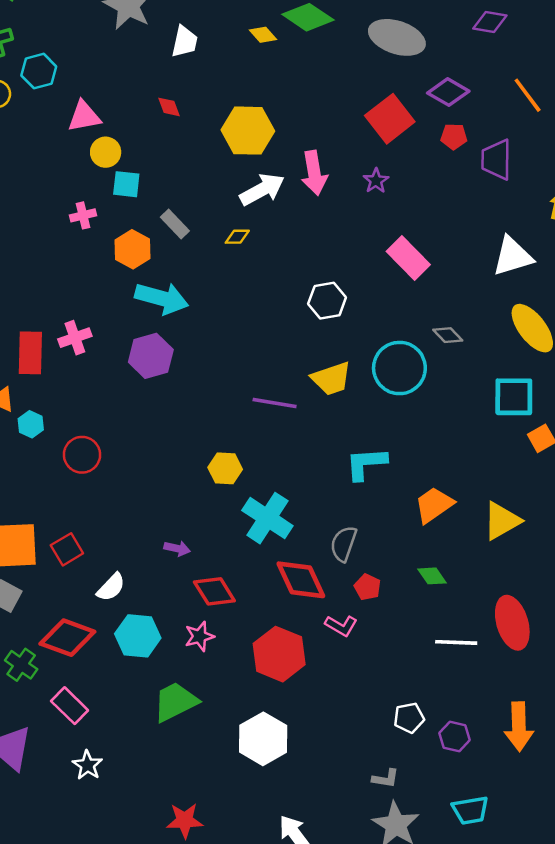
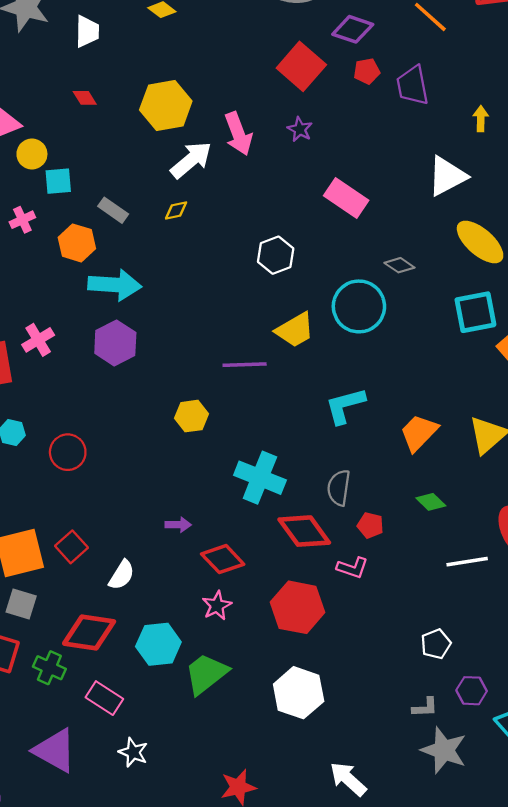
yellow hexagon: (225, 468) -> (192, 416), moved
cyan hexagon: (138, 636) -> (158, 644), moved
purple hexagon: (455, 736) -> (472, 691), moved

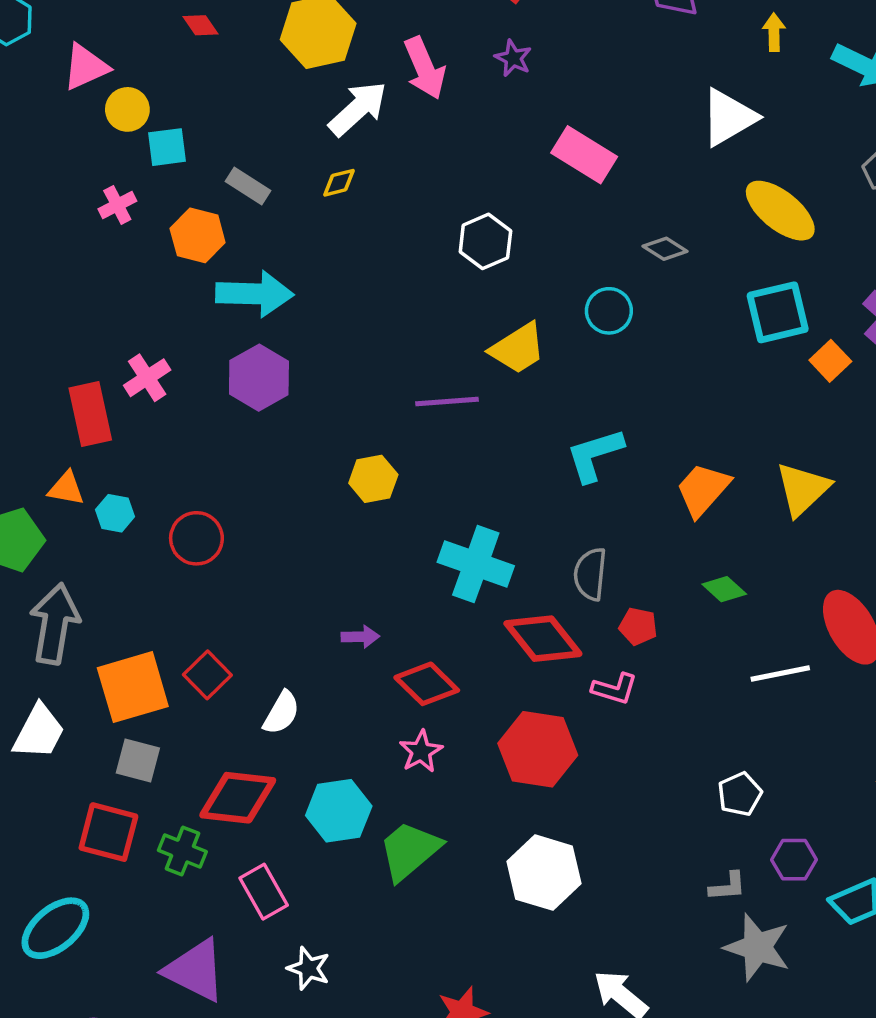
cyan circle: (359, 306) -> (609, 311), size x0.6
pink rectangle: (104, 698) -> (264, 892), turned 30

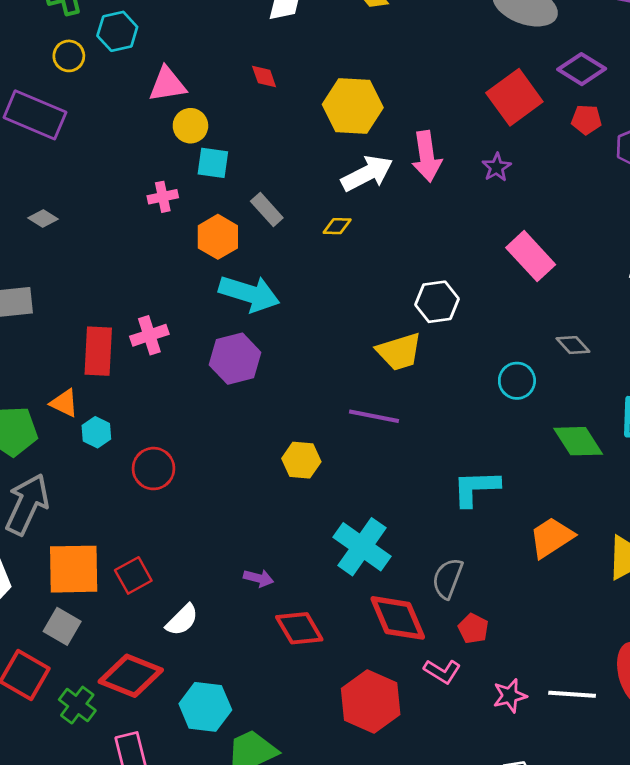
yellow trapezoid: (518, 348) -> (399, 352), moved
green diamond: (724, 589) -> (578, 441), moved, size x1.5
pink star: (421, 751) -> (510, 696), moved

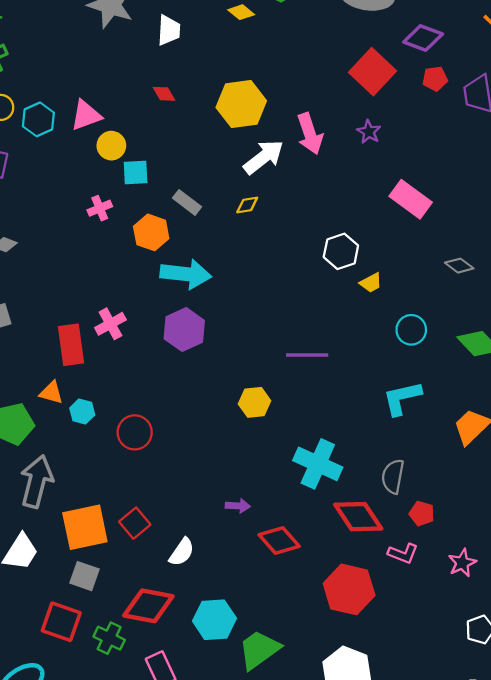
cyan hexagon: (117, 31) -> (38, 119), moved
yellow trapezoid: (399, 352) -> (371, 283), moved, size x0.6
cyan circle: (517, 381) -> (411, 330), moved

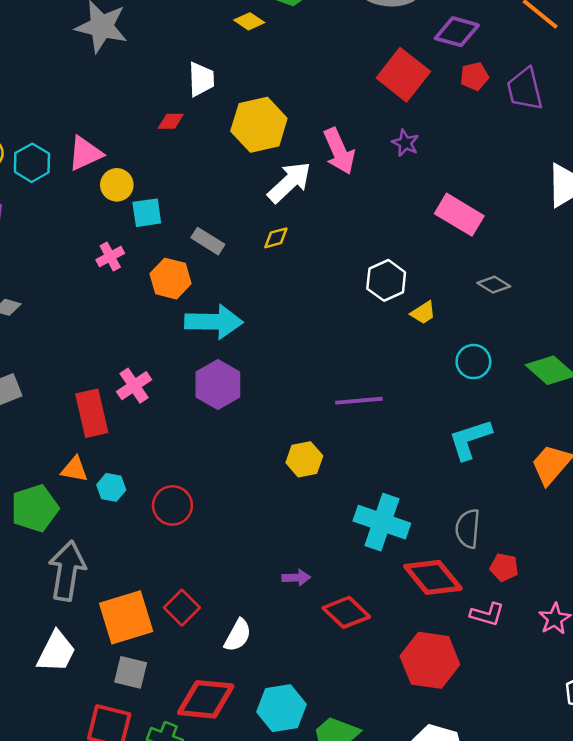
white trapezoid: (169, 30) -> (201, 79), moved
red diamond: (164, 94) -> (171, 121), turned -55
gray diamond: (459, 266) -> (494, 285), moved

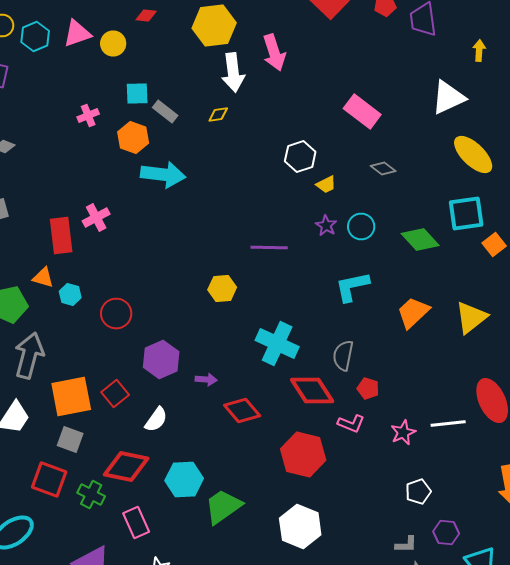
purple star: (405, 143) -> (326, 226), moved
white arrow: (289, 182) -> (233, 72), turned 120
yellow circle: (117, 185) -> (113, 44), moved
cyan square: (147, 213) -> (137, 94), moved
purple hexagon: (218, 385) -> (161, 360), moved

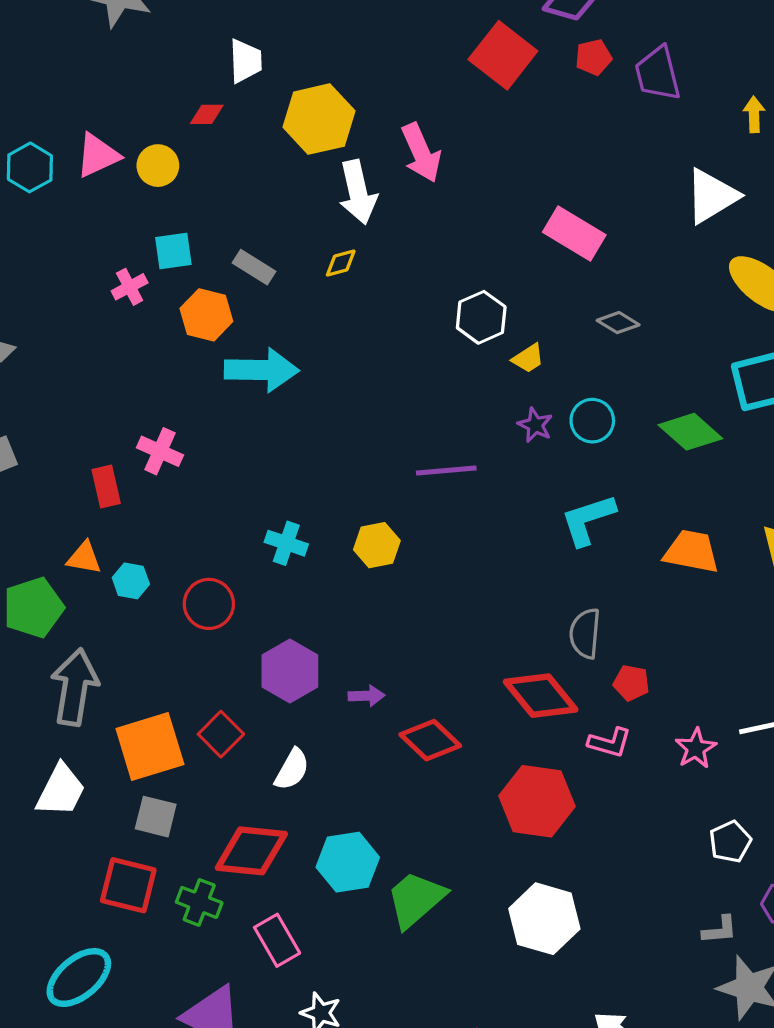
cyan square: (137, 94) -> (173, 251), moved
pink cross: (96, 218) -> (160, 451), turned -32
red rectangle: (61, 236) -> (106, 487), size x0.7
orange trapezoid: (413, 312) -> (691, 552), turned 60
cyan cross: (277, 344) -> (286, 543), moved, size x0.6

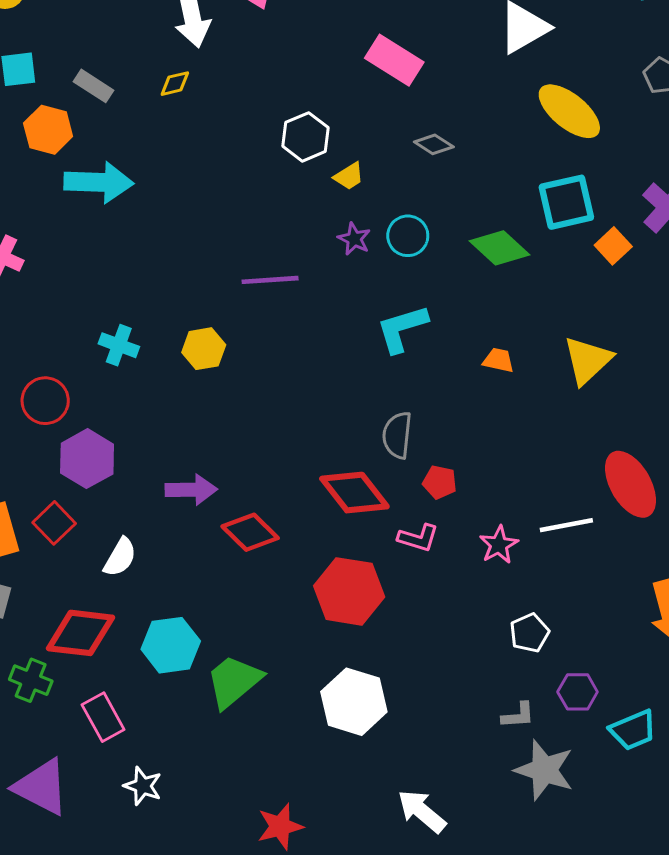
orange trapezoid: (691, 552) -> (498, 360), size x0.6
purple hexagon: (290, 671) -> (87, 459), moved
purple arrow: (366, 696) -> (191, 490), size x1.5

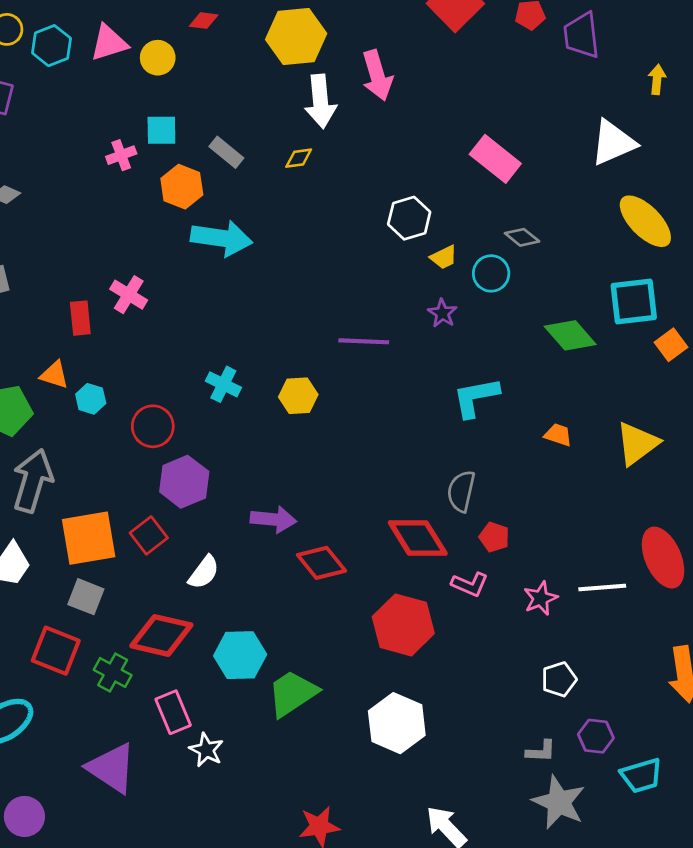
cyan circle: (408, 236) -> (491, 273), moved
white star: (143, 786) -> (206, 750), moved

